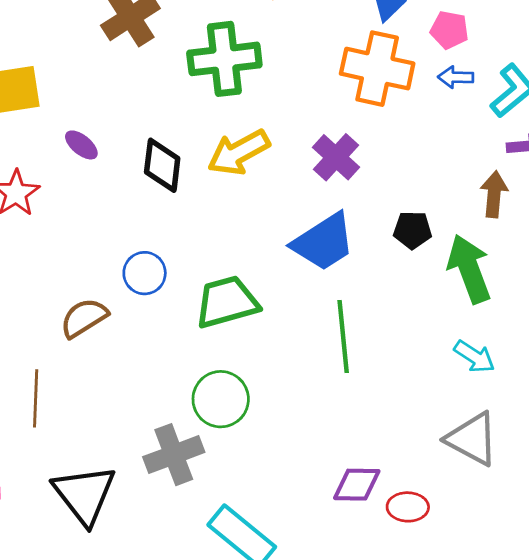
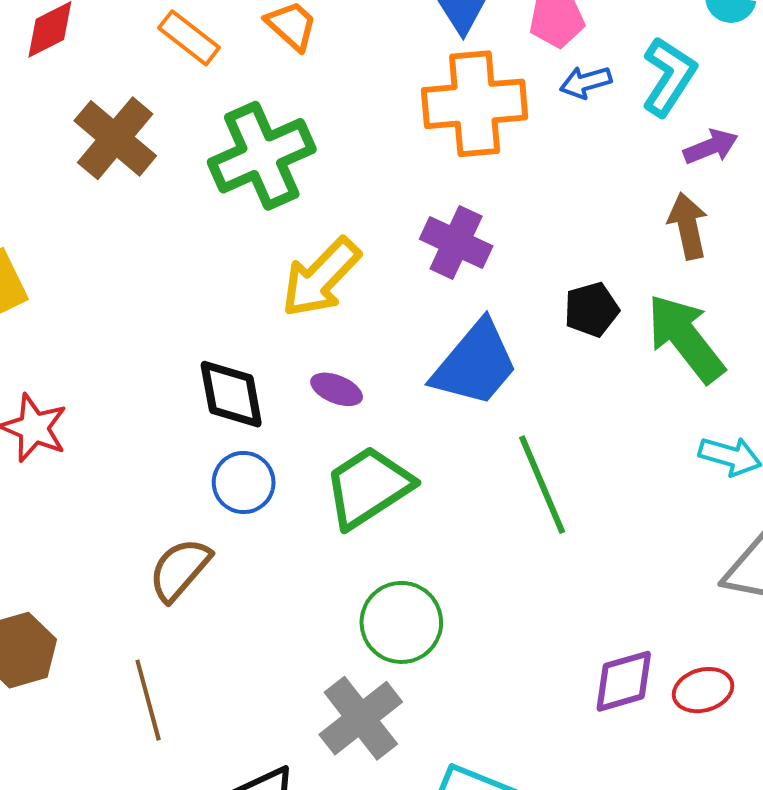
purple ellipse: (81, 145) -> (337, 389), moved
black diamond: (162, 165) -> (231, 394), moved

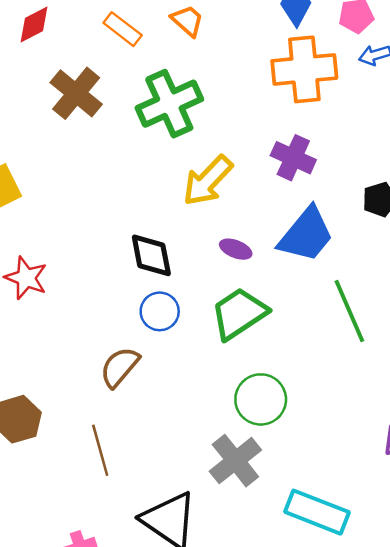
purple ellipse: (337, 389) -> (236, 249), moved

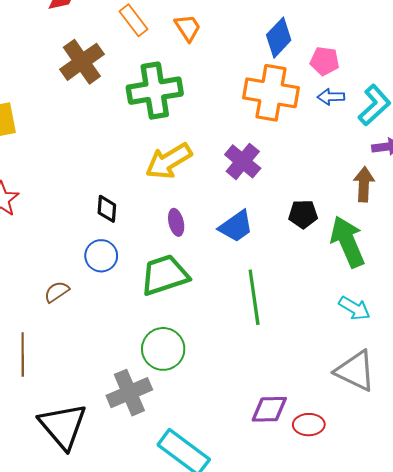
blue trapezoid: (306, 235) -> (236, 226), size x0.7
purple ellipse: (236, 249) -> (176, 222), turned 40
black diamond: (151, 255) -> (107, 209), size x0.7
brown semicircle: (120, 367) -> (57, 292), size x0.7

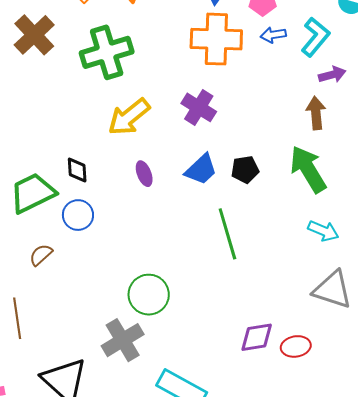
black pentagon: (303, 214) -> (245, 169), moved
green trapezoid: (165, 275) -> (33, 193), moved

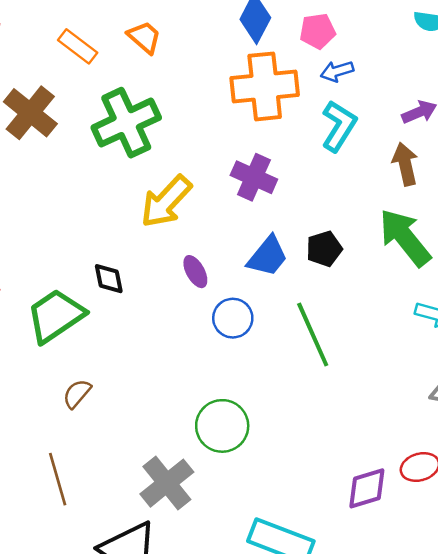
cyan L-shape: (315, 37) -> (339, 126), moved
blue circle: (78, 215) -> (233, 318), moved
purple diamond: (257, 337) -> (367, 488), moved
gray cross: (123, 340) -> (167, 483), moved

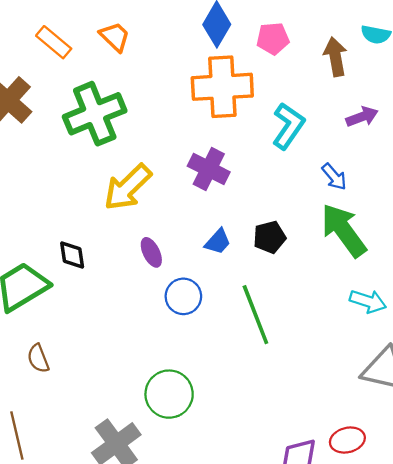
blue arrow: (337, 71) -> (334, 177), moved, turned -116
brown arrow: (405, 164) -> (335, 57), moved
blue trapezoid: (268, 256) -> (218, 242), size x0.7
brown semicircle: (77, 394) -> (38, 358), turned -64

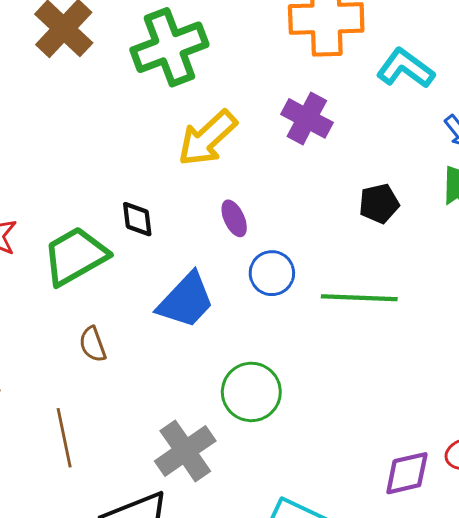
cyan L-shape: (288, 126) -> (405, 68), turned -90
blue trapezoid: (218, 242) -> (186, 300), moved, size x1.8
green line: (255, 315) -> (359, 298), turned -68

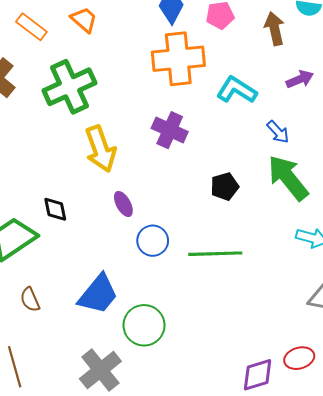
yellow arrow: (207, 138) -> (101, 149), turned -63
blue trapezoid: (186, 300) -> (98, 294), moved

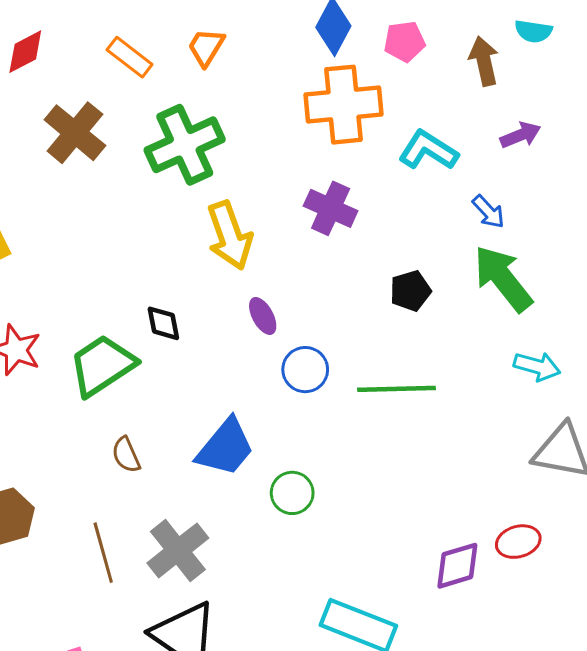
orange trapezoid: (84, 20) -> (206, 47), turned -100
green circle: (144, 325) -> (292, 493), size x0.7
gray cross: (100, 370) -> (178, 550), moved

